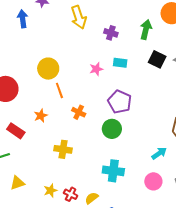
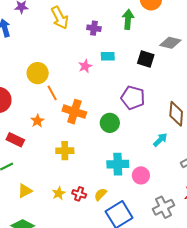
black square: (157, 59) -> (146, 59), moved
purple pentagon: (120, 102) -> (133, 98), moved
orange cross: (79, 112) -> (74, 112), size x1.6
pink circle: (153, 181) -> (141, 175), moved

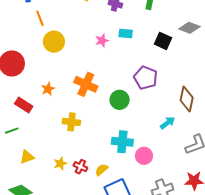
orange line: (52, 93) -> (40, 18), moved

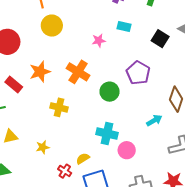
pink star: (102, 41) -> (99, 40), moved
orange star: (48, 89) -> (40, 72), size x1.5
red cross: (80, 167) -> (65, 171), moved

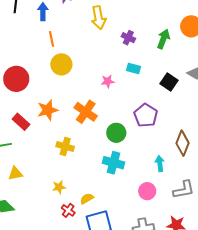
cyan arrow: (154, 120) -> (160, 163), turned -70
cyan cross: (107, 134) -> (114, 163), moved
yellow star: (43, 147) -> (59, 187), moved
pink circle: (127, 150) -> (147, 191), moved

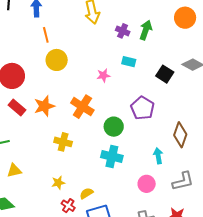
green arrow: (163, 39) -> (146, 30), moved
red rectangle: (21, 122) -> (17, 108), moved

